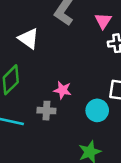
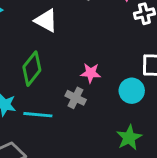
gray cross: (46, 111) -> (76, 98), turned 30

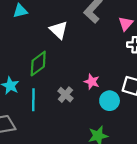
pink star: (91, 73) -> (92, 82), moved
cyan line: (38, 115) -> (33, 100), turned 70

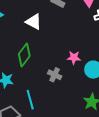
cyan line: (33, 100) -> (30, 100), moved

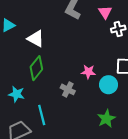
white triangle: (34, 22) -> (36, 39), moved

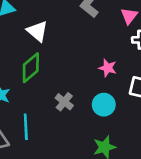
pink star: (88, 72) -> (108, 68), moved
cyan circle: (109, 85) -> (104, 105), moved

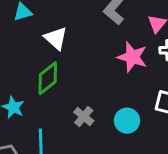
pink star: (108, 68) -> (132, 57), moved, size x1.5

